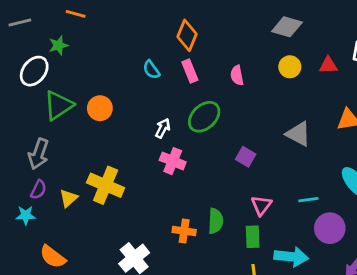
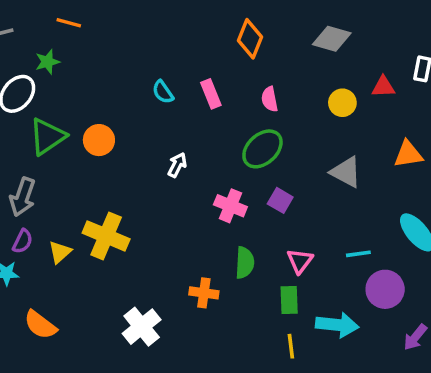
orange diamond: (187, 35) -> (250, 39), moved
yellow circle: (290, 67) -> (342, 103), moved
green ellipse: (204, 117) -> (262, 149), moved
pink cross: (173, 161) -> (230, 206), moved
green semicircle: (216, 221) -> (245, 263), moved

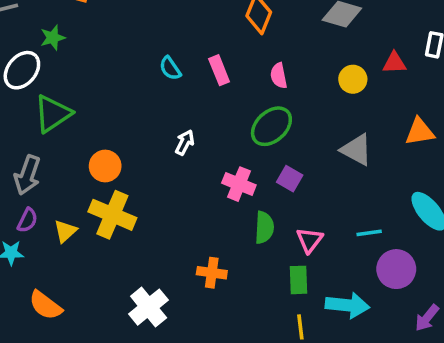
orange circle: (99, 140) -> (105, 166), moved
green semicircle: (245, 263) -> (264, 227), moved

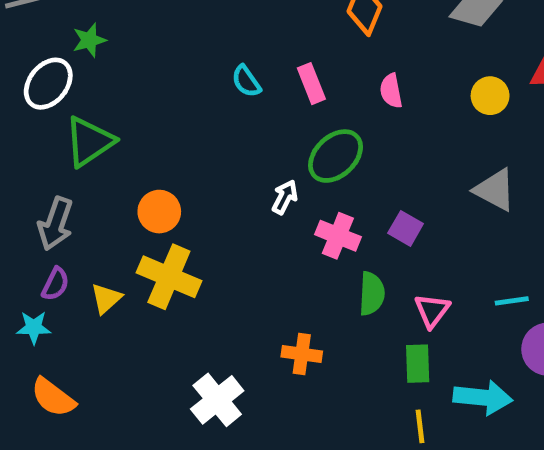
green ellipse: (271, 126) -> (336, 156), moved
white arrow: (185, 142) -> (285, 197), moved
orange semicircle: (45, 305) -> (53, 397), moved

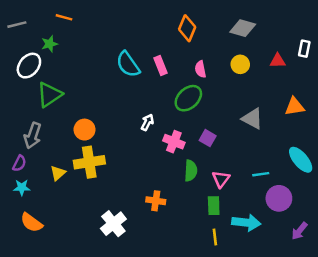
cyan semicircle: (246, 81) -> (128, 64), size x1.6
yellow circle: (490, 96) -> (240, 64), moved
green ellipse: (336, 156) -> (188, 98), moved
yellow cross: (169, 277) -> (89, 162), turned -32
purple semicircle: (55, 284) -> (19, 163), moved

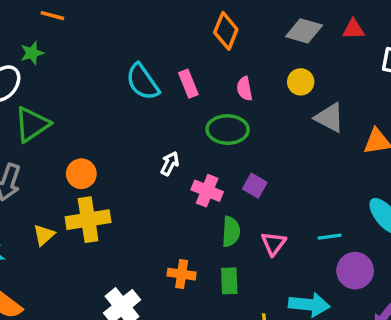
red triangle: (278, 61) -> (353, 29), moved
green ellipse: (188, 98) -> (228, 130), turned 44
gray triangle: (252, 119) -> (330, 118), moved
green rectangle: (214, 206) -> (229, 281), moved

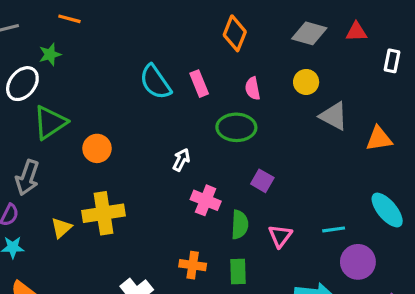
orange circle: (81, 174) -> (97, 148), moved
pink cross: (207, 191) -> (206, 200), moved

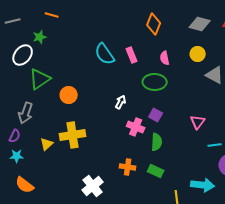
purple square: (262, 181) -> (156, 115), moved
pink triangle: (280, 236) -> (198, 122), moved
green rectangle: (238, 272) -> (156, 171), turned -63

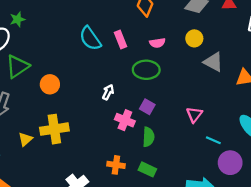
pink semicircle: (165, 58) -> (157, 43), turned -88
cyan line: (215, 145) -> (213, 140), turned 32

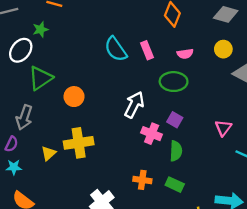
white arrow: (108, 92) -> (134, 105), size x1.6

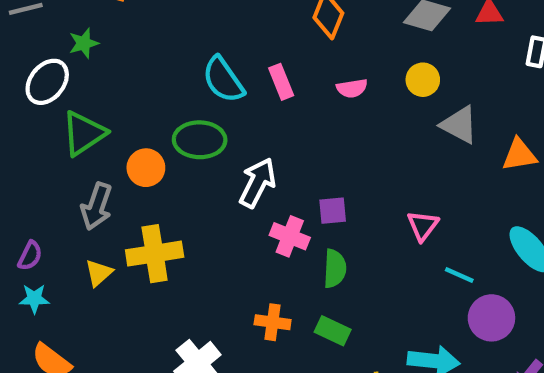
green ellipse: (174, 82) -> (200, 140), moved
gray arrow: (24, 117) -> (97, 206), moved
purple square: (175, 120) -> (333, 211), turned -35

